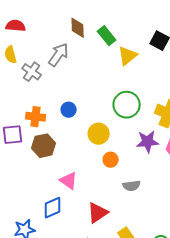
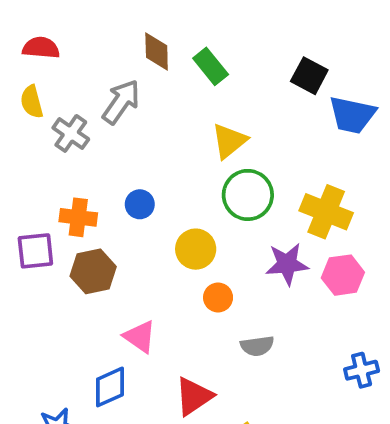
yellow triangle: (128, 56) -> (229, 141), moved

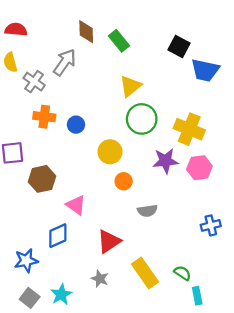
orange cross: (78, 217) -> (44, 117), moved
brown hexagon: (93, 271) -> (42, 179), moved

